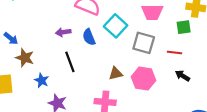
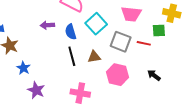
red line: (174, 52) -> (144, 43), moved
black line: (70, 62) -> (72, 56), moved
brown triangle: (116, 73) -> (94, 57), moved

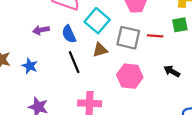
green square: (159, 30) -> (180, 25), moved
brown triangle: (94, 57) -> (100, 50), moved
blue star: (23, 68) -> (30, 66), moved

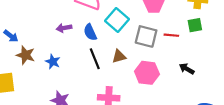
brown triangle: (100, 50) -> (119, 56), moved

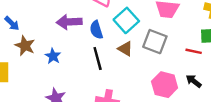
purple arrow: (64, 28) -> (69, 22), size x1.5
red line: (171, 35) -> (194, 51), moved
brown triangle: (119, 56) -> (125, 49), moved, turned 40
pink hexagon: (147, 73) -> (165, 85), moved

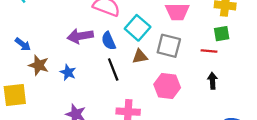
brown triangle: (125, 49) -> (140, 56), turned -35
black arrow: (194, 81) -> (212, 81), turned 56
pink hexagon: (165, 85) -> (167, 86), moved

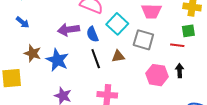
blue arrow: (23, 44) -> (23, 22), moved
brown triangle: (140, 56) -> (118, 56), moved
blue star: (68, 72) -> (57, 60), size x1.6
pink hexagon: (167, 86) -> (157, 75), moved

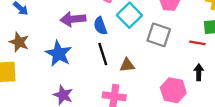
brown star: (33, 53) -> (19, 42), moved
brown triangle: (118, 56) -> (127, 65), moved
pink hexagon: (157, 75) -> (173, 90), moved

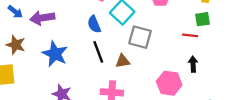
purple arrow: (73, 19) -> (42, 18), moved
gray square: (159, 35) -> (140, 37), moved

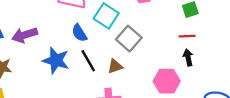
red line: (190, 35) -> (187, 36), moved
gray square: (140, 37) -> (129, 39), turned 35
blue star: (55, 54) -> (56, 60), moved

